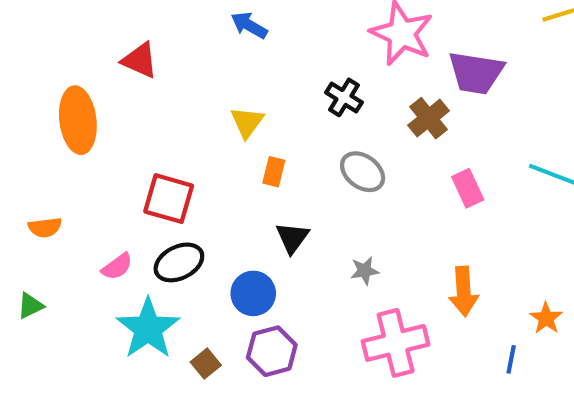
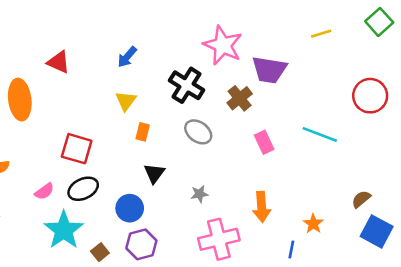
blue arrow: (249, 25) -> (127, 57), moved, turned -80
black cross: (344, 97) -> (187, 85), size x1.5

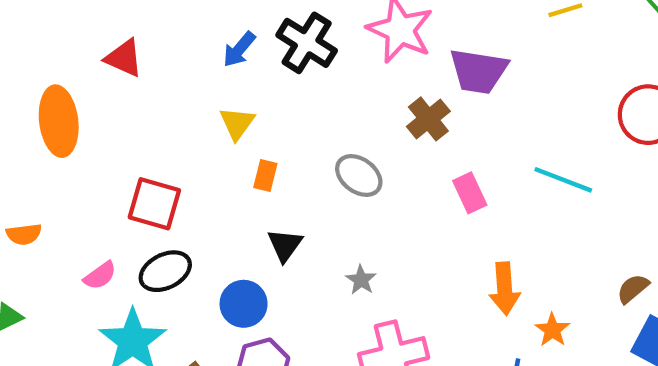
black cross: (187, 85) -> (307, 43), moved
gray star: (200, 194) -> (361, 280), turned -30
orange arrow: (262, 207) -> (505, 289), moved

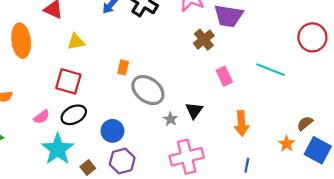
yellow triangle: (237, 123) -> (76, 42), moved, turned 42
gray ellipse: (359, 175) -> (148, 90), moved, size x1.4
black triangle: (285, 245) -> (194, 110), moved
orange star: (552, 330) -> (287, 144), moved

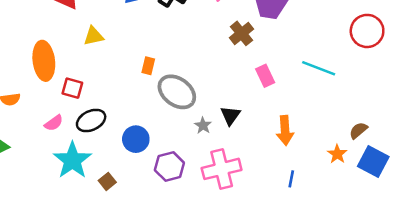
orange ellipse: (21, 41) -> (44, 61), moved
red square: (68, 81) -> (72, 88), moved, size x0.7
purple hexagon: (122, 161) -> (169, 166), moved

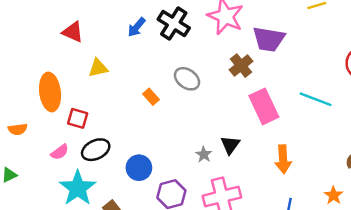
orange rectangle: (148, 66) -> (151, 97), turned -56
pink rectangle: (265, 76) -> (264, 106), size x1.6
gray ellipse: (177, 92) -> (187, 79), moved, size x0.7
orange star: (337, 154) -> (334, 195), moved

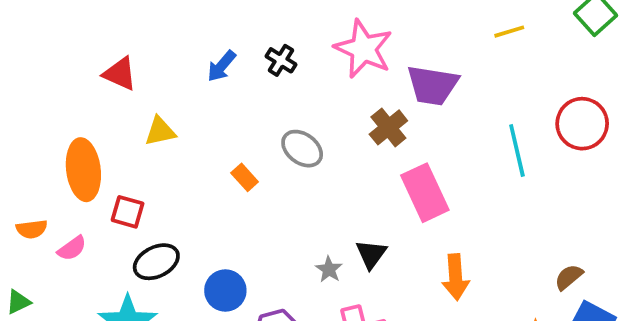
black cross: (174, 24) -> (281, 60), size x0.6
cyan line: (316, 99) -> (517, 150), moved, turned 56
pink semicircle: (60, 152) -> (72, 248), moved

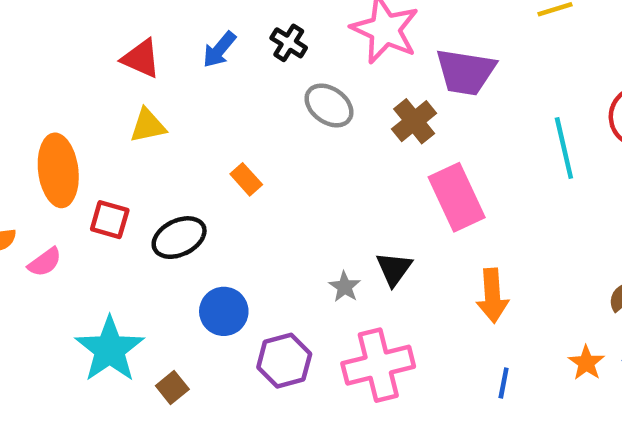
red triangle: (120, 74) -> (141, 58), moved
gray ellipse: (302, 149) -> (329, 105), moved
black ellipse: (156, 262) -> (179, 238), moved

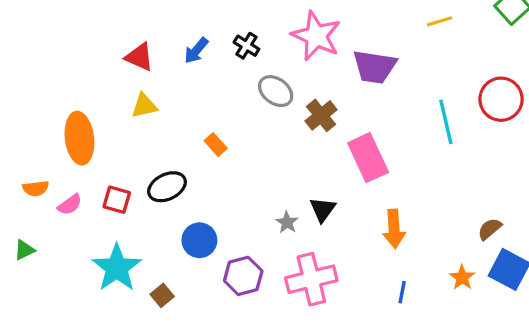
brown cross: (414, 121) -> (321, 115), moved
red square: (110, 220) -> (117, 200), moved

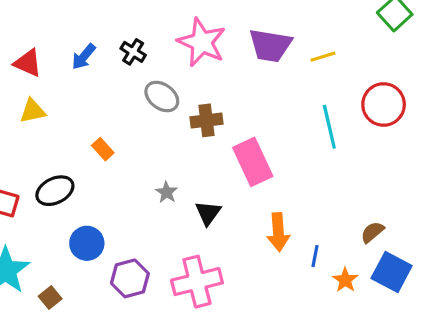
yellow line: (439, 21) -> (323, 57), moved
purple trapezoid: (375, 67) -> (270, 45), moved
brown cross: (321, 115) -> (206, 120), turned 32
gray star: (287, 222) -> (167, 192), moved
blue line: (402, 292) -> (315, 256), moved

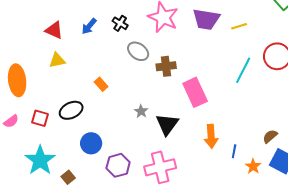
cyan line: (329, 127) -> (243, 70), turned 40
black triangle: (208, 213) -> (167, 124), size x1.4

